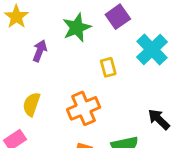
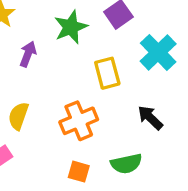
yellow rectangle: (108, 67) -> (107, 73), size x1.4
black arrow: (159, 119) -> (150, 118), moved

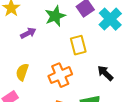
cyan cross: (158, 52) -> (110, 19), moved
purple arrow: (28, 54) -> (28, 33), turned 42

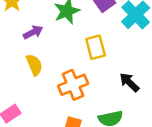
yellow semicircle: (22, 72) -> (34, 65), moved, turned 138

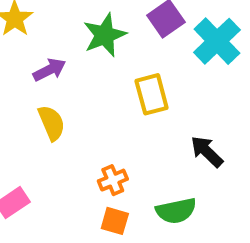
orange cross: (73, 85) -> (113, 180), moved, size x0.6

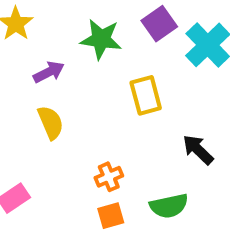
green star: (105, 35) -> (101, 39), turned 30
orange square: (115, 221) -> (111, 216), turned -32

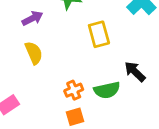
green semicircle: (169, 206) -> (107, 90), moved

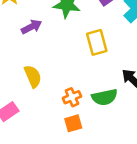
yellow semicircle: (34, 53) -> (33, 76), moved

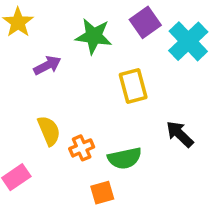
orange cross: (72, 97) -> (82, 148), moved
green semicircle: (105, 97) -> (125, 158), moved

